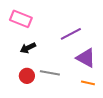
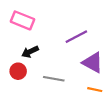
red circle: (27, 76) -> (18, 71), moved

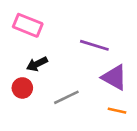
purple line: (76, 37) -> (94, 45), turned 45
gray line: (54, 79) -> (66, 97), turned -36

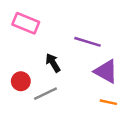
black arrow: (37, 64) -> (53, 63), moved, turned 84
gray line: (66, 97) -> (45, 94), moved

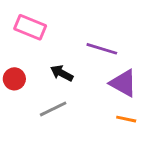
black arrow: (53, 63) -> (62, 73), turned -30
red circle: (21, 81) -> (14, 79), moved

